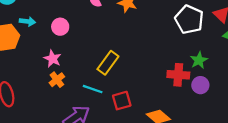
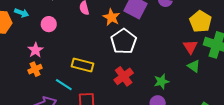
white pentagon: (189, 20) -> (124, 41), moved
yellow rectangle: (108, 63) -> (82, 65), turned 55
red cross: (178, 75) -> (124, 76), moved, turned 36

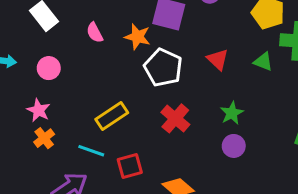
red triangle: (190, 47) -> (218, 59), moved
yellow rectangle: (82, 65) -> (112, 116), turned -35
green triangle: (194, 66) -> (263, 62), moved

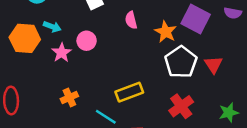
red triangle: (218, 59) -> (214, 65), moved
pink star: (38, 110) -> (62, 53), moved

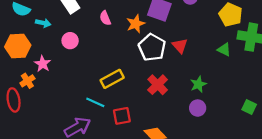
cyan arrow: (52, 27) -> (43, 23), moved
orange star: (166, 32) -> (136, 24), turned 30
pink star: (62, 53) -> (42, 64), moved
orange cross: (69, 97) -> (27, 81), moved

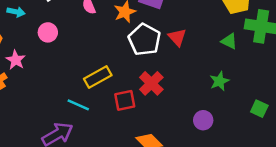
green star: (198, 84) -> (219, 81), moved
purple circle: (198, 108) -> (203, 120), moved
red square: (122, 116) -> (125, 100), moved

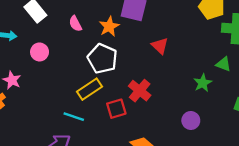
white pentagon: (144, 40) -> (102, 59), moved
green triangle: (229, 41) -> (223, 64), moved

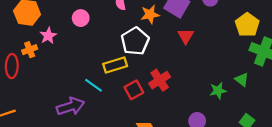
red triangle: (160, 46) -> (186, 36), moved
red square: (116, 109) -> (134, 90), turned -30

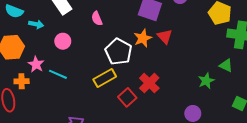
orange star: (150, 14) -> (143, 38), moved
orange cross: (30, 50) -> (22, 81), turned 32
cyan line: (93, 85) -> (58, 74), moved

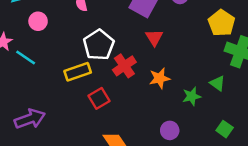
orange star: (143, 38) -> (160, 78), moved
red cross: (149, 83) -> (124, 66), moved

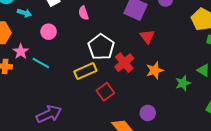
purple circle: (170, 130) -> (148, 113), moved

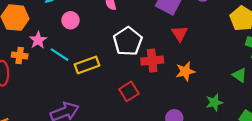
red cross: (124, 63) -> (152, 61), turned 30
yellow rectangle: (85, 71) -> (87, 65), moved
green star: (183, 83) -> (214, 102), moved

